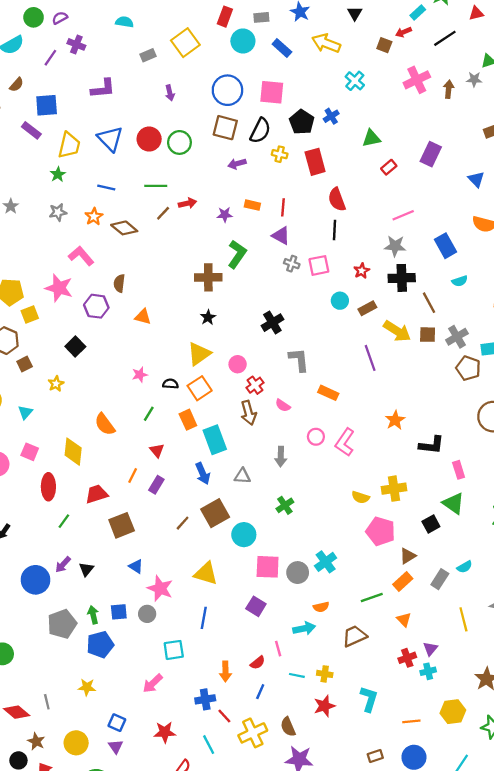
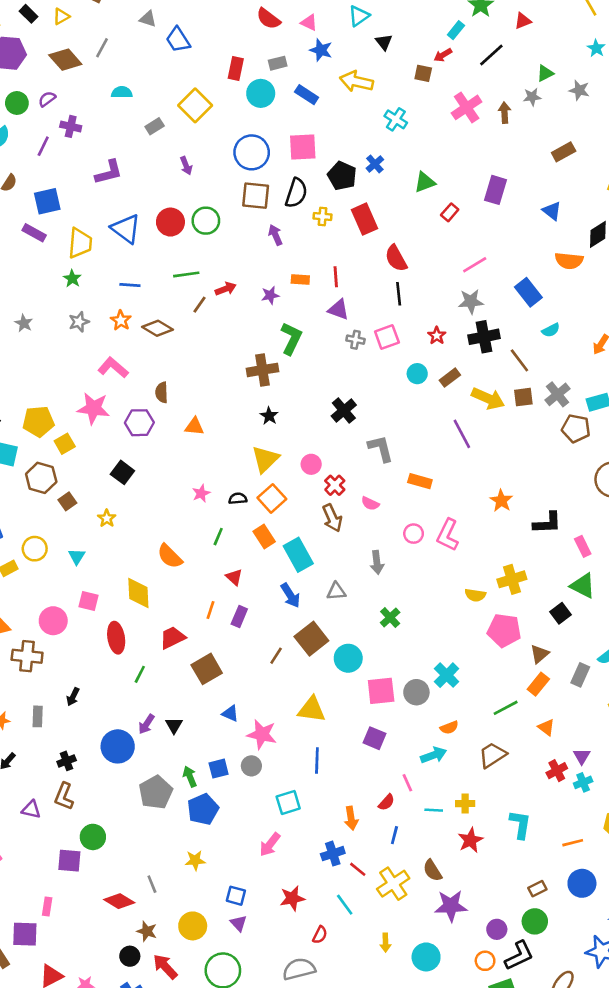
purple arrow: (237, 164) -> (275, 235), turned 90

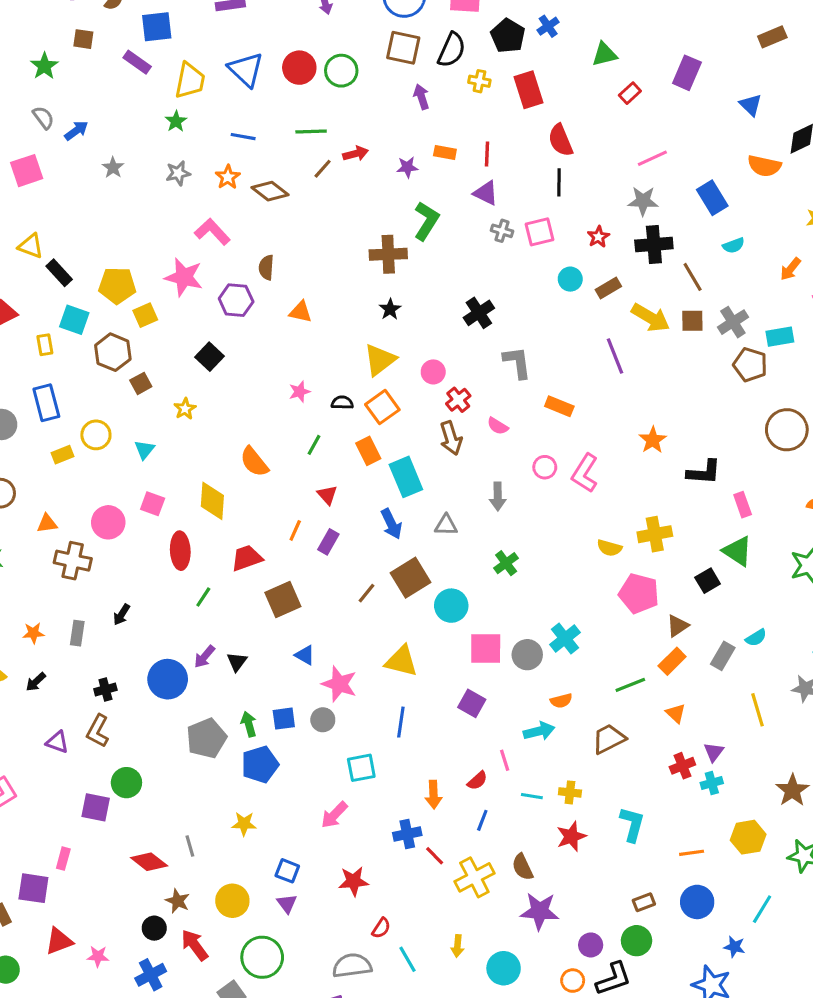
cyan line: (345, 905) -> (408, 959), moved

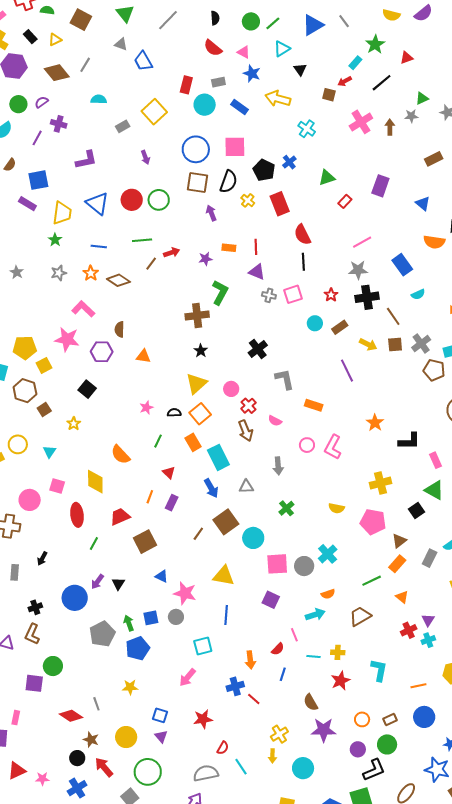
yellow cross: (479, 81) -> (248, 200), turned 32
yellow arrow: (651, 318) -> (368, 344), size x0.7
yellow semicircle: (609, 548) -> (336, 508), moved
yellow cross: (474, 877) -> (279, 734), moved, size x0.7
orange circle: (573, 981) -> (362, 719), moved

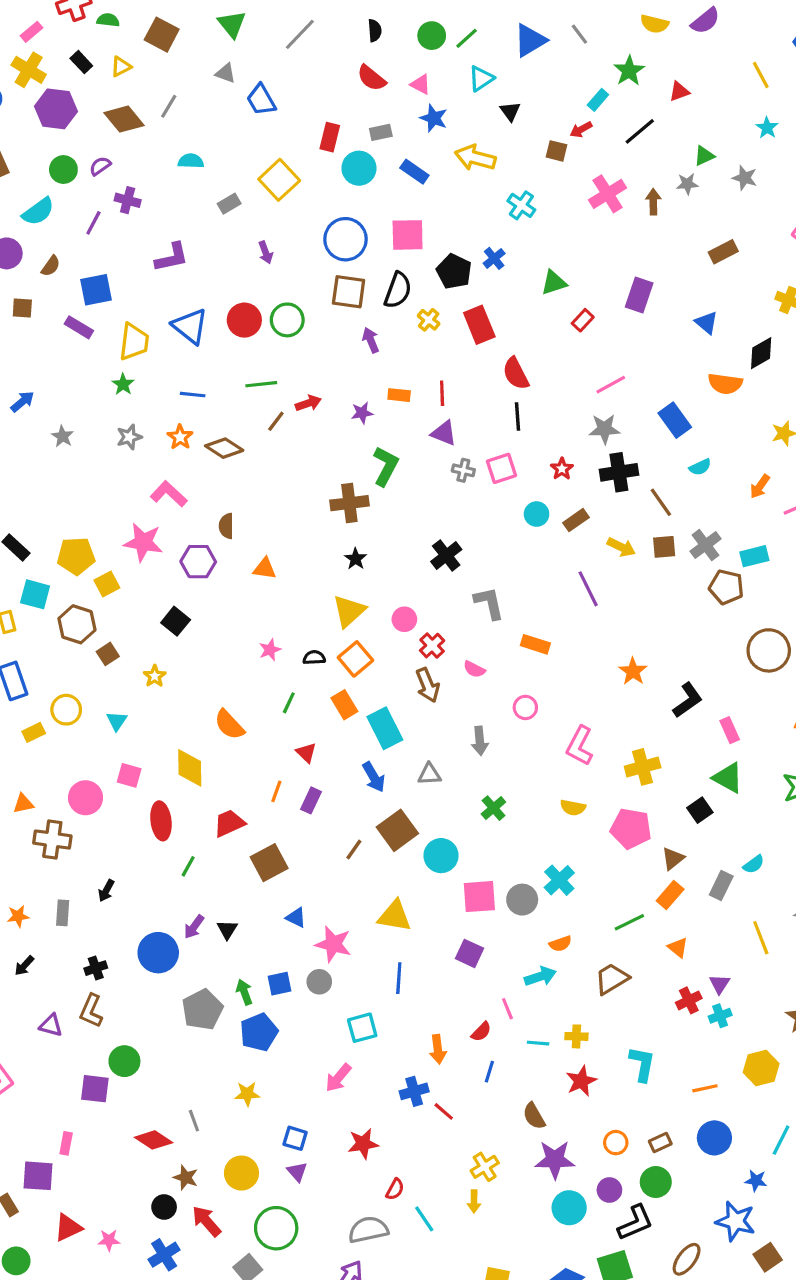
black L-shape: (409, 441) -> (688, 700), turned -35
pink L-shape: (333, 447) -> (580, 746), moved
cyan circle: (303, 768) -> (569, 1208), moved

